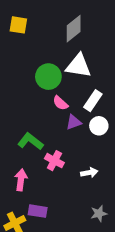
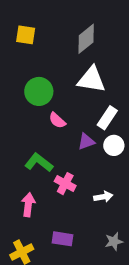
green circle: (48, 77) -> (39, 91), moved
pink semicircle: (60, 103) -> (57, 120), moved
purple rectangle: (38, 211) -> (63, 239), moved

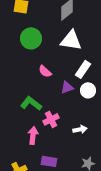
green circle: (39, 91) -> (31, 38), moved
pink cross: (65, 184) -> (51, 119), turned 35
pink arrow: (28, 205) -> (33, 135), moved

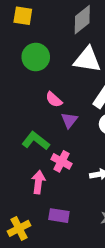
purple triangle: (67, 87) -> (69, 120), moved, turned -32
pink cross: (51, 119) -> (62, 161), turned -35

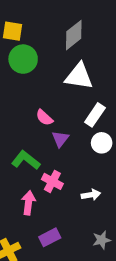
green circle: (36, 57) -> (23, 59), moved
purple rectangle: (59, 216) -> (50, 237), turned -36

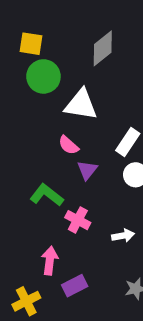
white triangle: (79, 76) -> (81, 105), moved
pink arrow: (28, 203) -> (50, 261), moved

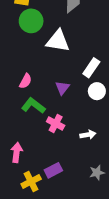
pink semicircle: (68, 145) -> (26, 81), moved, turned -104
pink arrow: (50, 261) -> (17, 152), moved
yellow cross: (26, 301) -> (31, 181), moved

